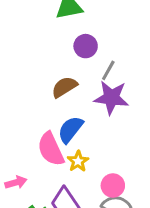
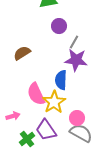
brown semicircle: (64, 87) -> (22, 53), moved
blue semicircle: (70, 129) -> (61, 80), moved, turned -36
yellow star: (78, 161) -> (54, 102), size x1.6

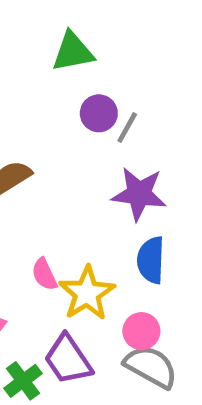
gray line: (74, 42) -> (127, 128), moved
blue semicircle: (61, 80) -> (151, 260), moved
pink semicircle: (36, 94) -> (44, 274), size x0.6

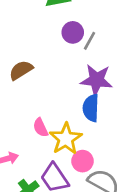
blue semicircle: (151, 260) -> (91, 108), moved
pink circle: (141, 331) -> (82, 161), moved

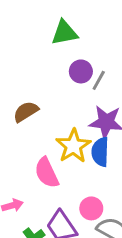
pink semicircle: (41, 128) -> (47, 173), size x1.5
yellow star: (66, 139) -> (73, 146), moved

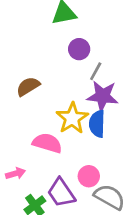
gray line: (99, 80) -> (96, 71), moved
pink semicircle: (47, 173) -> (47, 143), turned 132

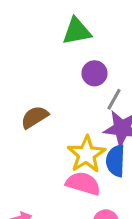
pink semicircle: (47, 143) -> (83, 183), moved

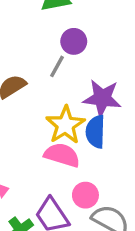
gray line: (114, 99) -> (57, 66), moved

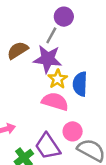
purple star: (102, 98) -> (48, 59), moved
yellow star: (65, 125) -> (58, 79), size x0.7

